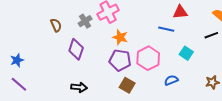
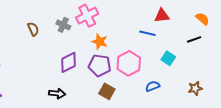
gray cross: (85, 21) -> (63, 25), turned -32
purple diamond: (76, 49) -> (68, 62), moved, turned 45

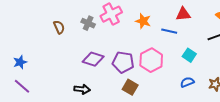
orange star: (100, 42) -> (143, 21), moved
purple diamond: (68, 62) -> (93, 59), turned 45
blue semicircle: (153, 86) -> (187, 82), moved

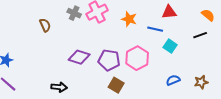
gray cross: (88, 23) -> (74, 13), moved
cyan square: (189, 55) -> (170, 46), moved
black arrow: (82, 89) -> (59, 87), moved

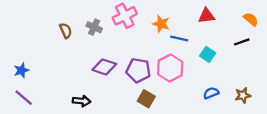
gray cross: (74, 13) -> (94, 27), moved
blue line: (155, 29) -> (179, 39), moved

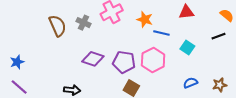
brown semicircle: (66, 31) -> (58, 26), size x1.5

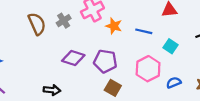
orange star: (145, 19) -> (114, 26), moved
gray cross: (84, 23) -> (64, 21), turned 32
pink hexagon: (153, 60) -> (148, 69), moved

